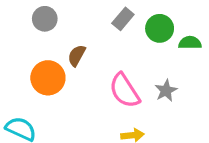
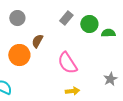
gray star: (166, 91) -> (110, 79), moved

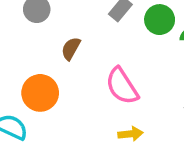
orange circle: (19, 55) -> (40, 93), moved

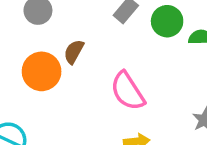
orange circle: (40, 93) -> (42, 71), moved

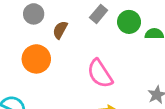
brown semicircle: (74, 52) -> (60, 30), moved

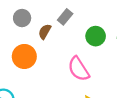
gray rectangle: (99, 14) -> (65, 17), moved
green circle: (129, 22) -> (96, 36), moved

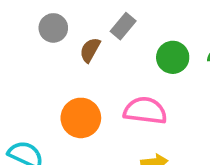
orange circle: (24, 56) -> (81, 118), moved
pink semicircle: (79, 69) -> (145, 111), turned 130

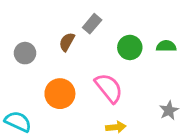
gray circle: (53, 28) -> (25, 53), moved
pink semicircle: (145, 111) -> (109, 88), turned 44

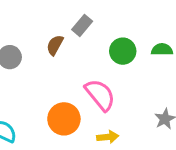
orange circle: (60, 94) -> (64, 119), moved

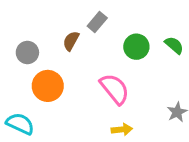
green semicircle: (162, 50) -> (174, 45), turned 42
orange circle: (64, 119) -> (48, 86), moved

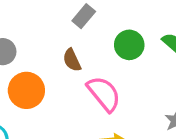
brown semicircle: (71, 41) -> (72, 60), moved, turned -54

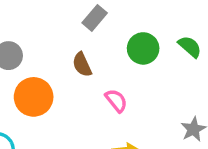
pink semicircle: (104, 94) -> (116, 100), size x0.6

